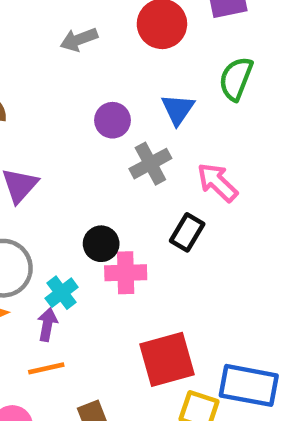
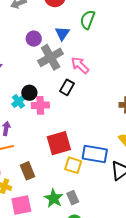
gray cross: (150, 164) -> (51, 57), size x1.4
cyan cross: (62, 293) -> (19, 101), moved

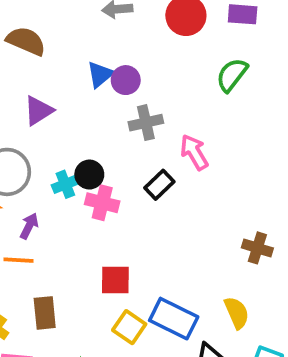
blue triangle: (62, 33) -> (100, 74), moved
gray cross: (51, 57) -> (146, 123), size x0.7
red square: (59, 143) -> (115, 280), size x0.7

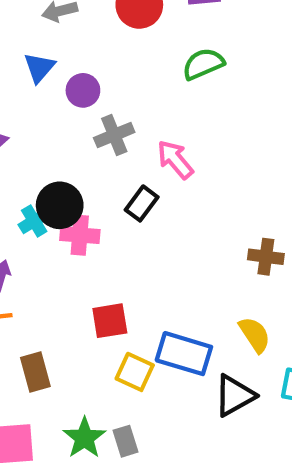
blue triangle: (100, 74) -> (39, 68), moved
green semicircle: (232, 75) -> (203, 64), turned 39
black circle: (89, 175) -> (60, 205), size x1.4

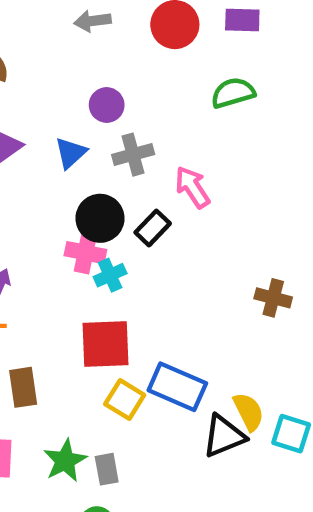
blue triangle: (39, 68) -> (71, 153), moved
black circle: (60, 205) -> (100, 218), moved
cyan cross: (34, 221) -> (110, 275), moved
red square: (110, 321) -> (106, 344), size x1.4
yellow semicircle: (255, 335) -> (249, 412), moved

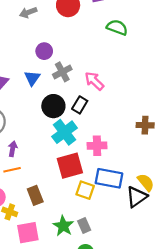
green semicircle: (233, 93) -> (117, 27), moved, turned 50
pink cross: (85, 253) -> (97, 146), moved
cyan cross: (110, 275) -> (64, 132), size x1.6

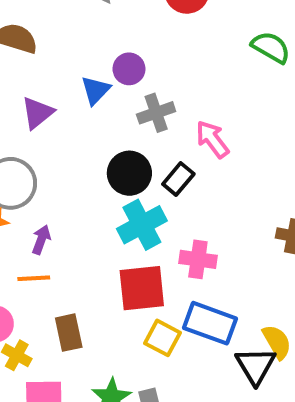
blue triangle: (32, 78) -> (96, 90), moved
black triangle: (137, 197) -> (256, 366), turned -35

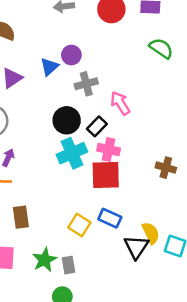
pink cross: (198, 259) -> (109, 150), moved
red square: (142, 288) -> (106, 175), moved
blue rectangle: (210, 323) -> (110, 218), size x0.7

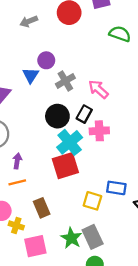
red square: (106, 175) -> (65, 166), moved
gray rectangle: (68, 265) -> (93, 237), size x1.5

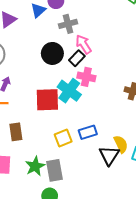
pink arrow: (98, 89) -> (84, 44), moved
cyan cross: (70, 142) -> (69, 91), moved, turned -30
blue rectangle: (116, 188) -> (88, 132), turned -42
yellow square: (92, 201) -> (63, 138), turned 36

